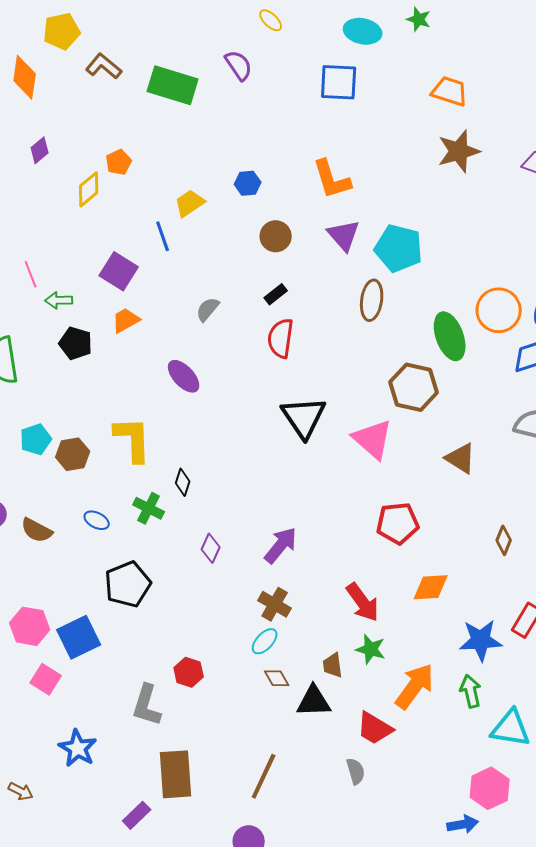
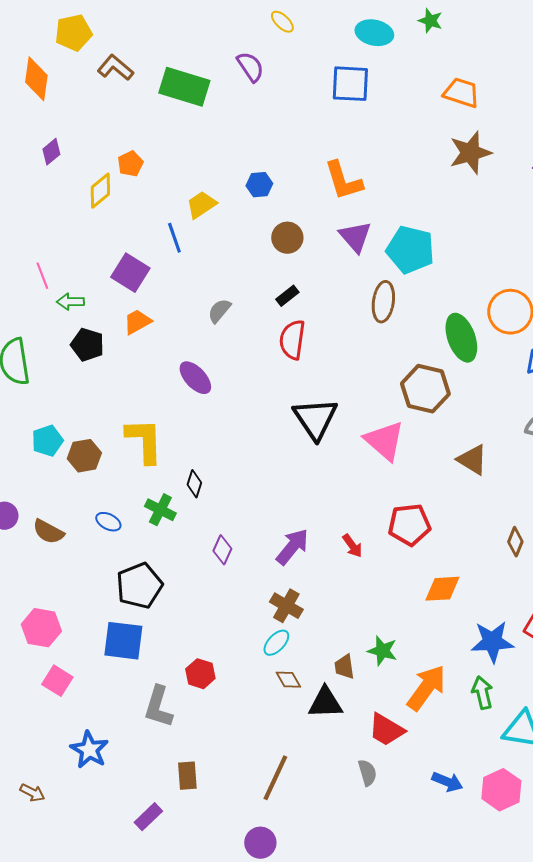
red arrow: (363, 602) -> (352, 546), moved, size x0.6
blue square: (79, 637) -> (123, 641), moved, turned 33
brown rectangle: (176, 774) -> (187, 776), size x0.6
blue arrow: (463, 824) -> (447, 782), moved, turned 32

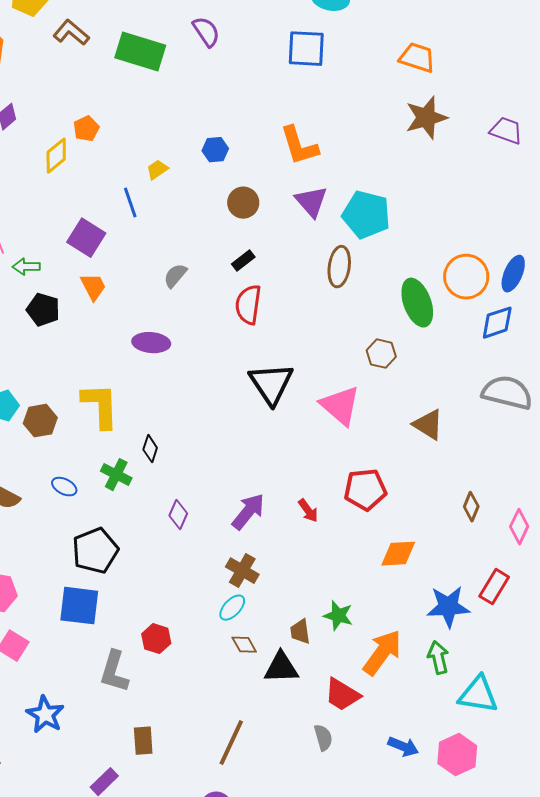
yellow trapezoid: (201, 205) -> (157, 170), size x0.7
orange trapezoid: (137, 322) -> (93, 287), turned 92
purple ellipse: (195, 378) -> (151, 343), turned -42
brown hexagon: (425, 389) -> (381, 354), size x0.6

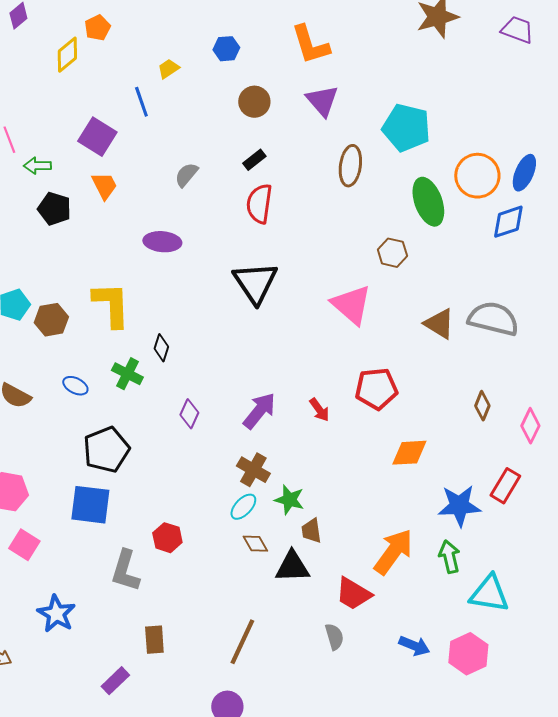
cyan pentagon: (366, 215) -> (406, 128), moved
black triangle: (271, 384) -> (255, 283), moved
gray semicircle: (507, 393) -> (493, 319), moved
green star: (338, 616) -> (289, 500), moved

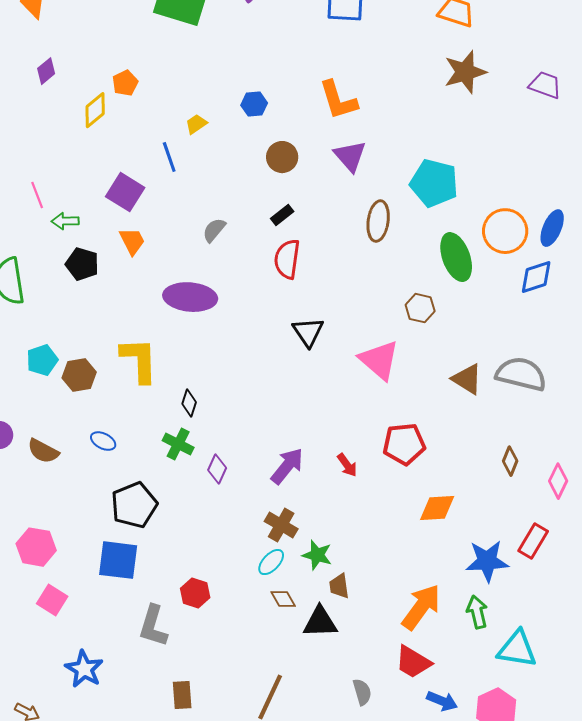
purple ellipse: (162, 242) -> (190, 297), size x1.4
black triangle: (255, 283) -> (308, 332), moved, size x0.7
green cross: (127, 374) -> (178, 444), moved
red trapezoid: (353, 594) -> (413, 662), moved

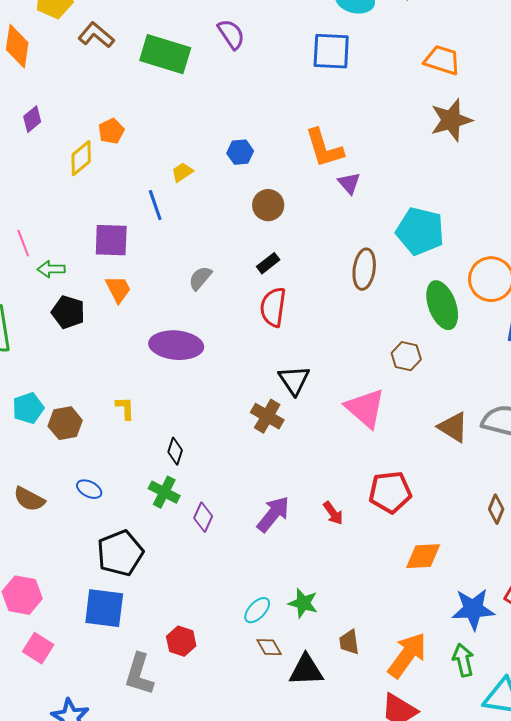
purple triangle: (350, 156) -> (349, 183), moved, size x0.7
purple square: (125, 192) -> (111, 240), turned -30
yellow L-shape: (139, 360) -> (125, 408), size x0.5
brown cross: (281, 525) -> (267, 416), moved
brown trapezoid: (339, 586) -> (349, 642), moved

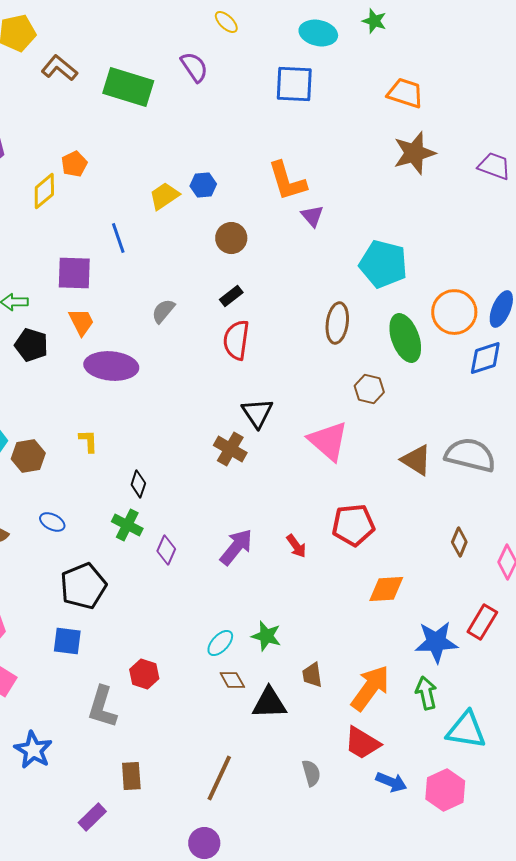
yellow trapezoid: (182, 172) -> (164, 196), moved, size x1.4
brown ellipse: (364, 269) -> (337, 323), moved
purple ellipse: (176, 345) -> (111, 366), moved
blue square: (104, 608) -> (67, 641), size x0.7

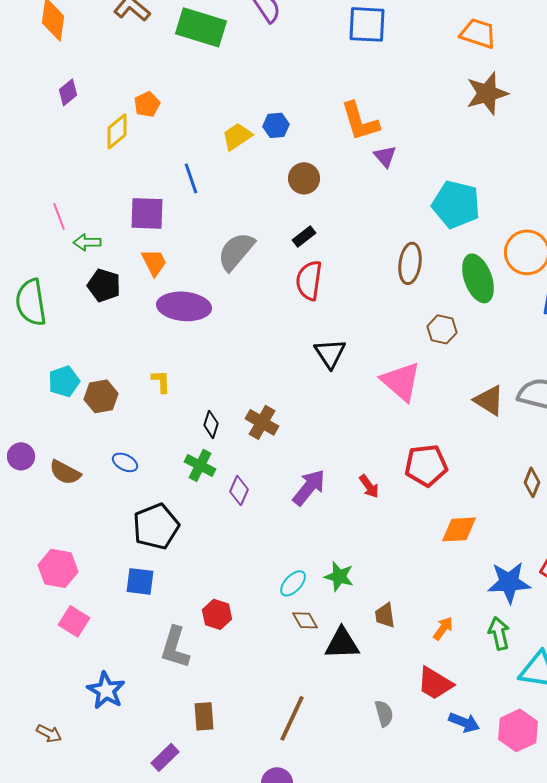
gray semicircle: (163, 311) -> (236, 251), size x1.6
brown cross: (230, 449) -> (262, 422), moved
orange arrow: (370, 688) -> (443, 628), size x0.5

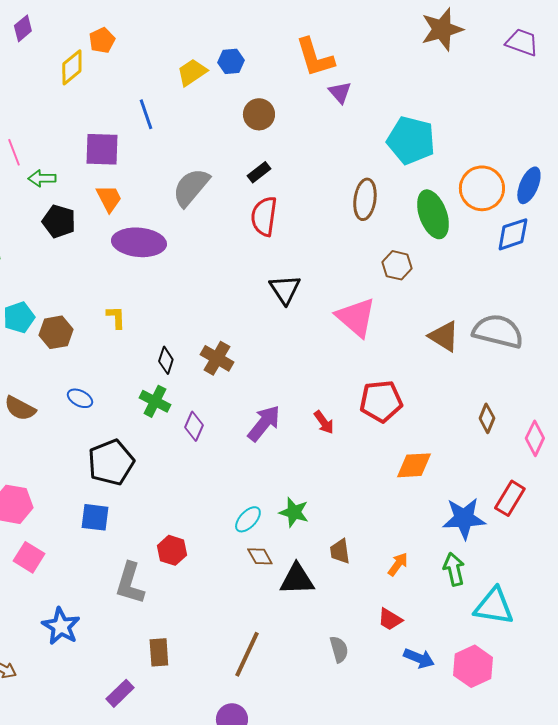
red trapezoid: (435, 683) -> (390, 619), size x0.7

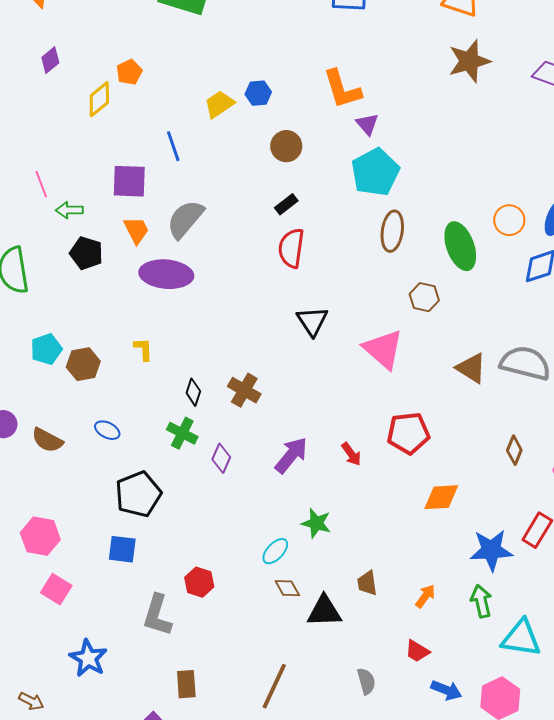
cyan pentagon: (411, 140) -> (375, 172), moved, turned 30
gray semicircle: (191, 187) -> (185, 219), moved
orange circle: (482, 188) -> (509, 220), size x0.7
green star: (294, 512) -> (316, 523), moved

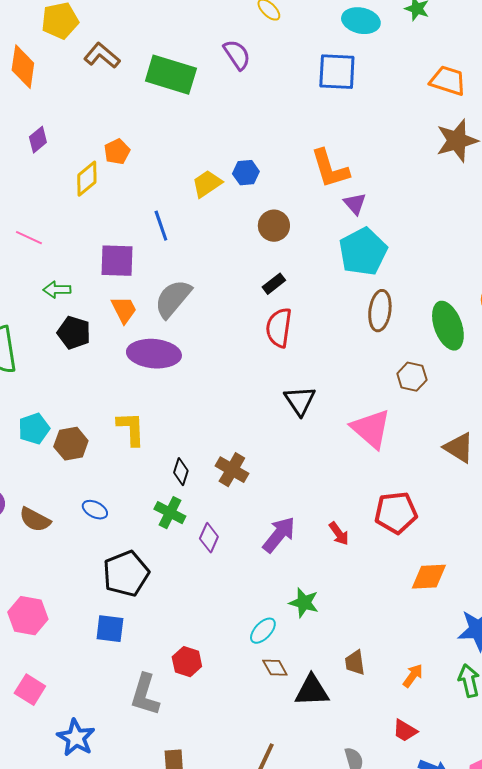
pink line: (41, 184) -> (29, 238), moved, turned -44
yellow L-shape: (143, 349) -> (131, 429), size x1.5
pink square: (56, 589) -> (30, 690), moved

